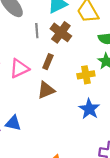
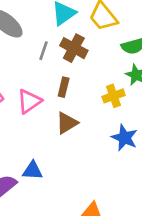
gray line: (37, 31) -> (44, 51), turned 32

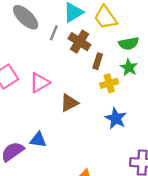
gray line: (44, 51) -> (54, 33), moved
brown rectangle: (64, 87) -> (98, 61), moved

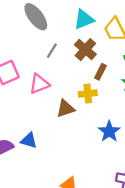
gray line: (54, 33) -> (52, 51), moved
yellow cross: (109, 83) -> (88, 94), moved

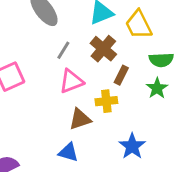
pink triangle: (39, 84) -> (71, 81), moved
blue triangle: (29, 140) -> (68, 152), moved

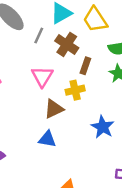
gray line: (63, 50) -> (39, 35), moved
pink triangle: (71, 81) -> (42, 76), turned -30

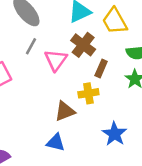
gray line: (39, 35) -> (31, 46), moved
pink triangle: (42, 76) -> (56, 60), moved

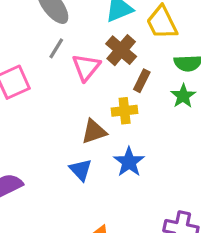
blue star: (114, 134) -> (129, 162), moved
blue triangle: (56, 143) -> (81, 170), turned 30

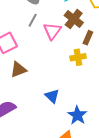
brown triangle: (94, 131) -> (18, 70), moved
blue star: (129, 162) -> (77, 115), moved

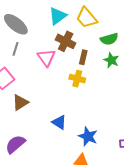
gray line: (33, 20) -> (15, 49), moved
yellow cross: (78, 57) -> (77, 79), turned 35

